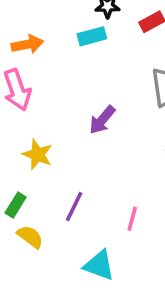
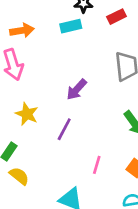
purple line: (74, 207) -> (64, 129), moved

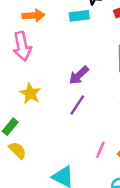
purple line: (64, 129) -> (77, 105), moved
pink line: (97, 165) -> (100, 150), moved

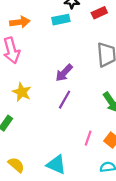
yellow semicircle: (17, 150) -> (16, 165), moved

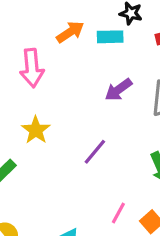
orange arrow: (20, 22) -> (70, 32), moved, turned -36
purple arrow: (64, 73) -> (118, 90), moved

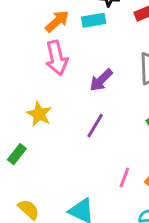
pink arrow: (32, 68) -> (57, 58), moved
purple arrow: (118, 90) -> (101, 80), moved

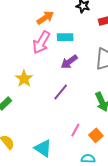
cyan rectangle: (94, 20) -> (65, 37), moved
pink arrow: (57, 58) -> (41, 42), turned 35

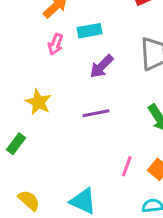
pink arrow: (41, 42) -> (55, 44), size x0.6
purple line: (61, 92) -> (96, 113), turned 48

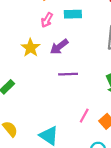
purple arrow: (102, 66) -> (59, 47), moved
yellow star: (38, 102) -> (30, 48), moved

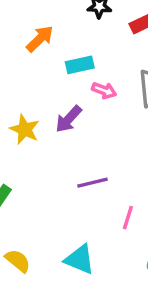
pink arrow: (47, 20) -> (104, 90), moved, turned -88
purple line: (68, 74) -> (92, 183), moved

